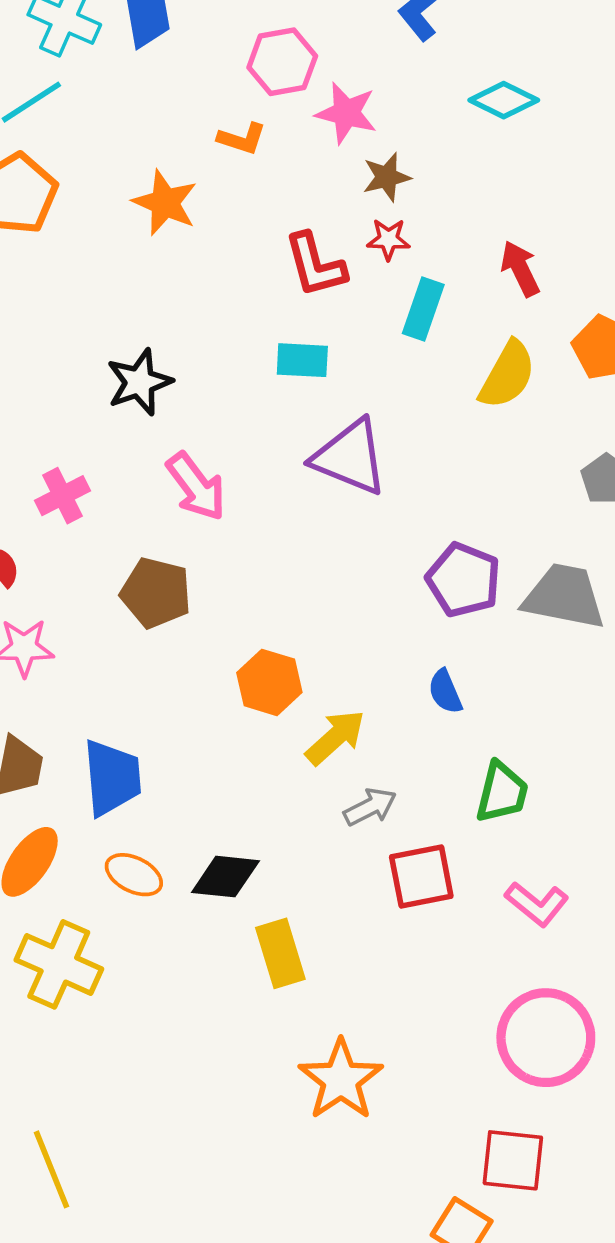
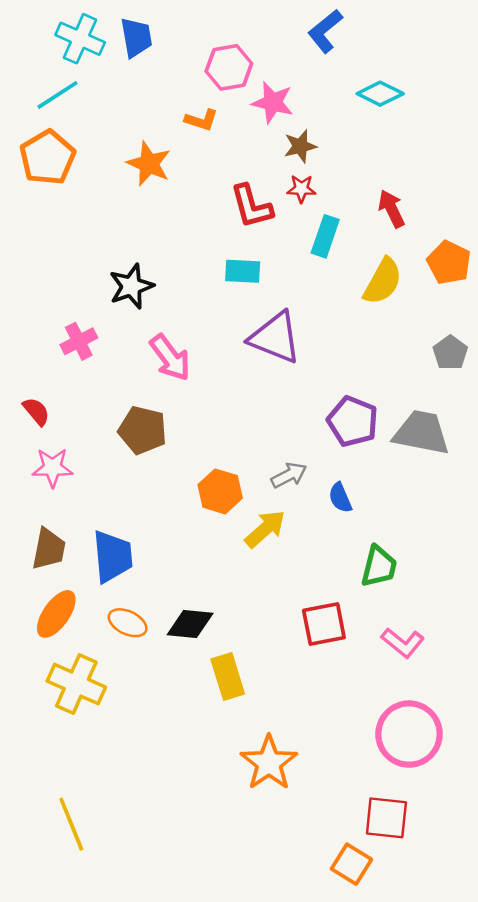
pink cross: (62, 496) -> (79, 341), moved
gray arrow: (370, 807) -> (289, 475), moved

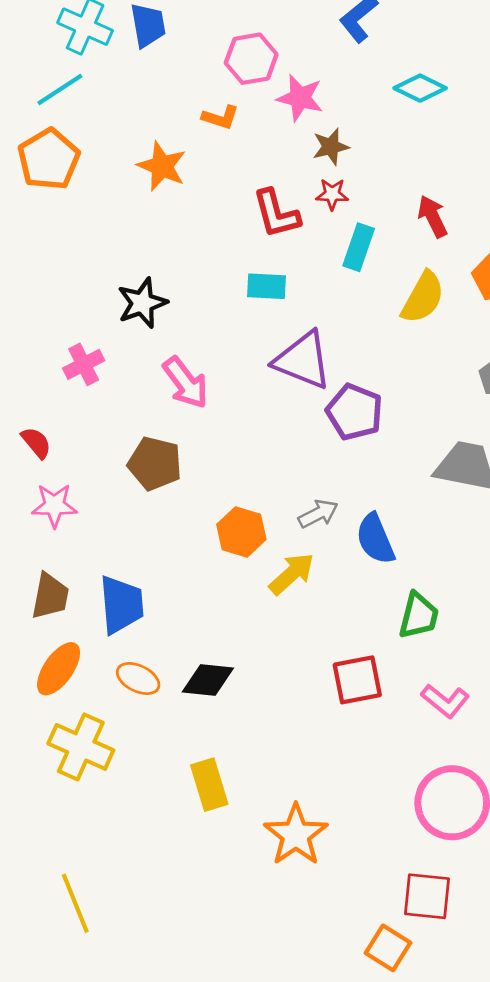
purple pentagon: (353, 421) -> (354, 412), moved
blue semicircle: (340, 498) -> (375, 539), size x1.5
yellow rectangle: (228, 677) -> (209, 785), moved

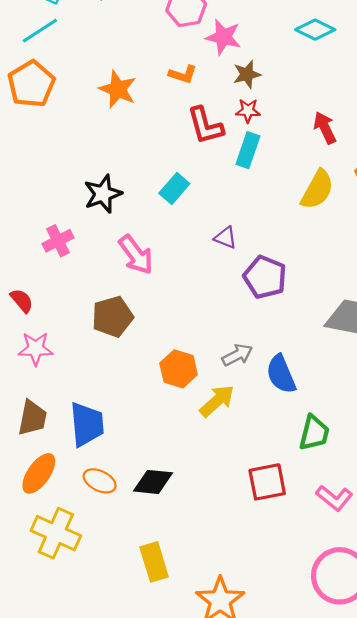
orange L-shape: (220, 117) -> (183, 74), moved
cyan rectangle: (359, 247) -> (248, 150), moved
cyan rectangle: (267, 286) -> (174, 189), moved, turned -52
purple triangle: (303, 360) -> (226, 238), size x0.5
brown pentagon: (155, 464) -> (112, 317), turned -30

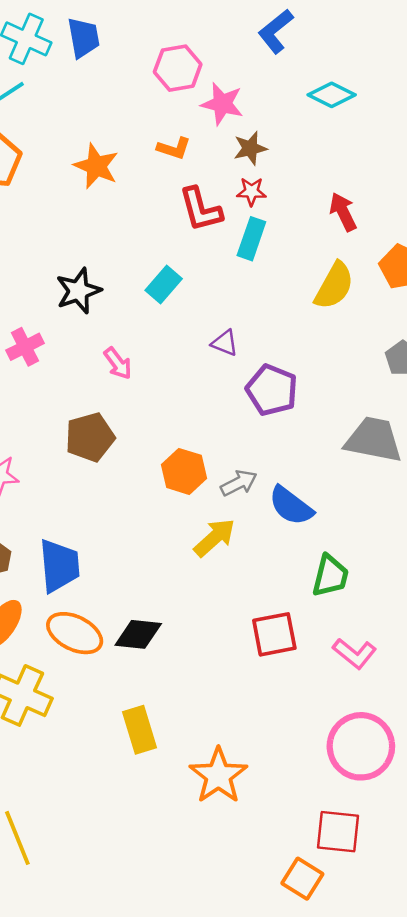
pink arrow: (136, 255) -> (118, 363), size x0.7
orange hexagon: (179, 369) -> (184, 471), moved
blue semicircle: (281, 374) -> (291, 506), turned -30
orange ellipse: (100, 481) -> (75, 633), size x1.4

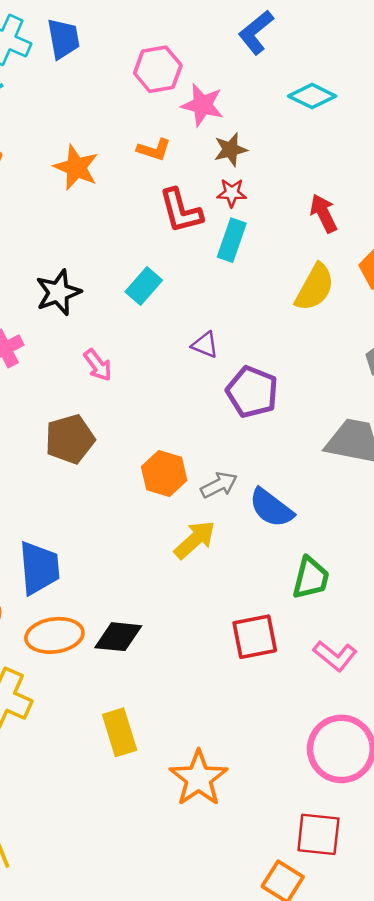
orange ellipse: (75, 633) -> (54, 635), turned -34

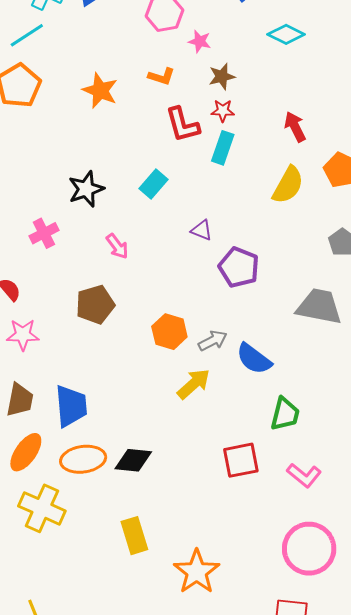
pink star: (202, 105) -> (200, 41), size x0.7

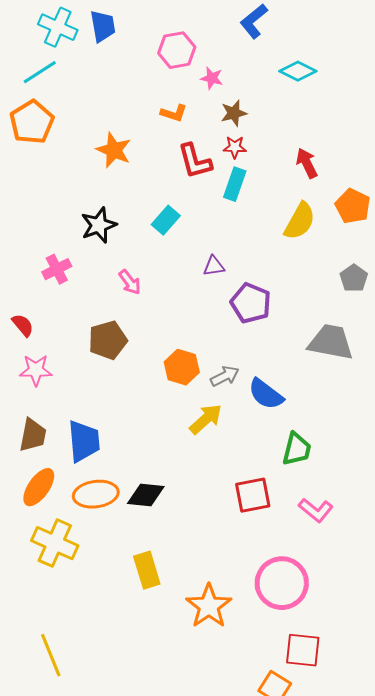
orange star: (100, 91) -> (114, 150), moved
purple triangle: (202, 230) -> (214, 266), turned -30
pink circle: (309, 549) -> (282, 583), moved

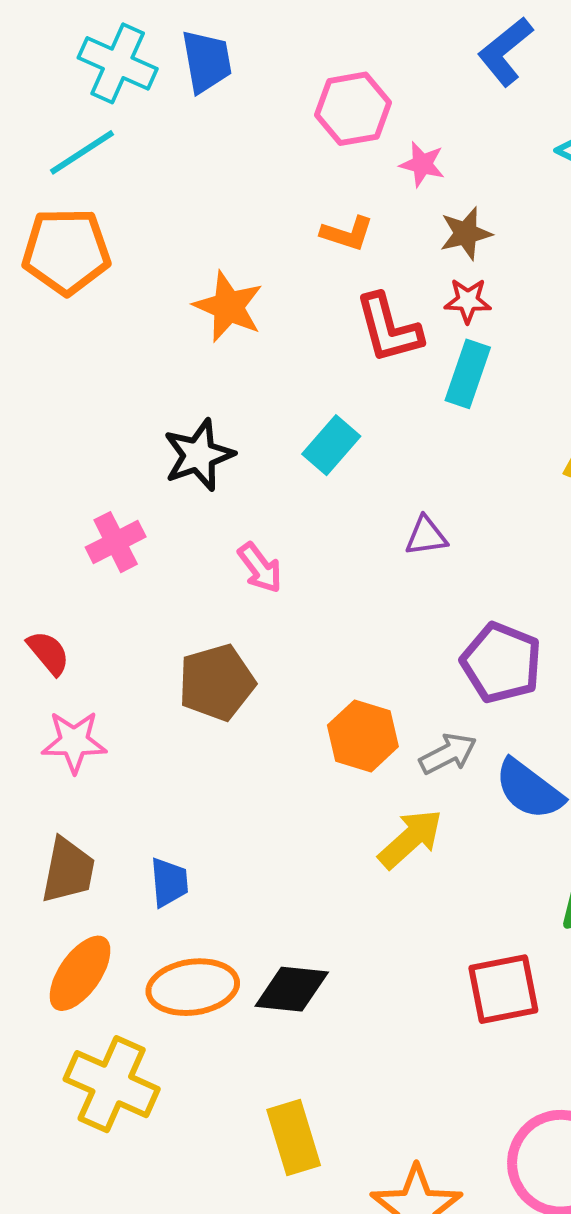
orange pentagon: (32, 122) -> (66, 251), turned 30
purple pentagon: (251, 303) -> (501, 663), moved
blue trapezoid: (84, 441) -> (169, 882), size x0.6

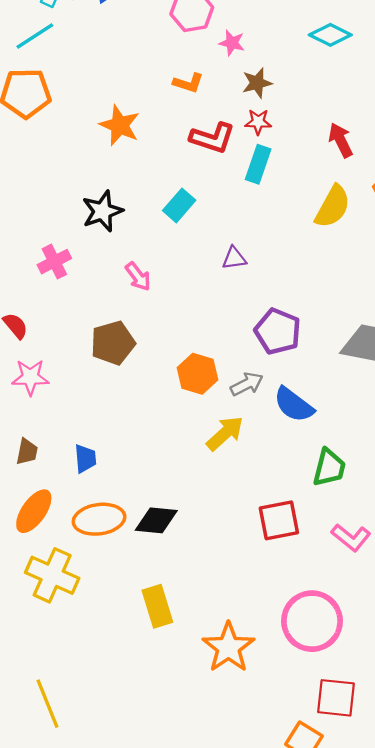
red L-shape: (389, 328) -> (212, 138), turned -57
brown trapezoid: (68, 870) -> (27, 452), size x0.7

